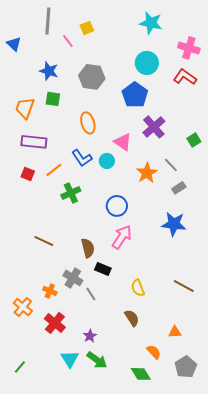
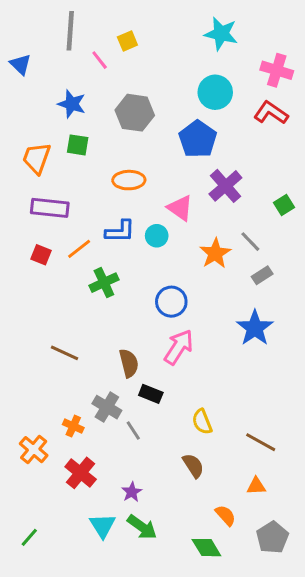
orange ellipse: (88, 123) -> (129, 180), turned -75
blue L-shape: (82, 158) -> (120, 231), turned -55
blue star: (174, 224) -> (255, 328), turned 30
brown line: (184, 286) -> (261, 442), moved

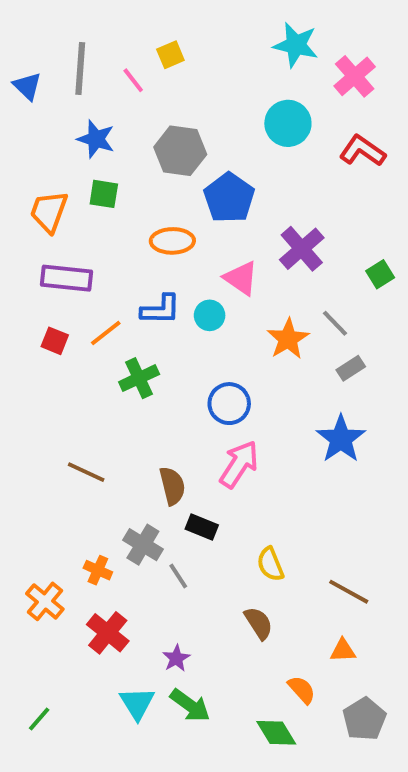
gray line: (70, 31) -> (80, 68), moved
pink cross: (277, 70) -> (355, 76), moved, turned 32
blue pentagon: (198, 139) -> (229, 198), moved

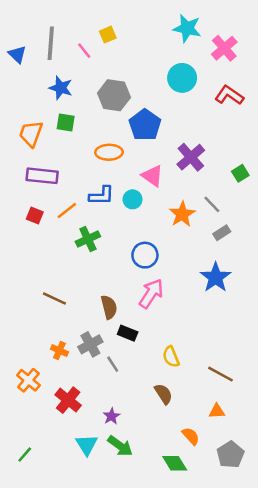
gray cross: (143, 545) -> (90, 344), turned 30
orange cross: (98, 570) -> (59, 351), moved

